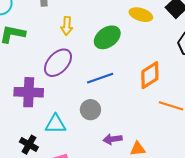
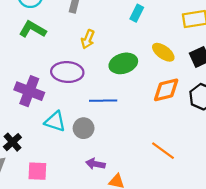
purple ellipse: (58, 63) -> (67, 72), turned 32
orange diamond: (150, 75) -> (166, 90), moved
cyan triangle: (55, 124) -> (55, 121), moved

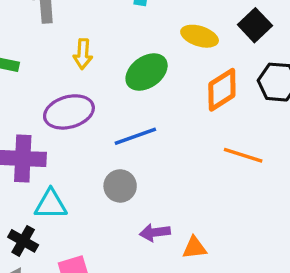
cyan triangle: (55, 121) -> (51, 204), moved
orange line: (163, 151) -> (243, 155), moved

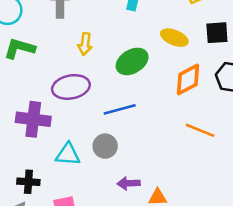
black square: (255, 25) -> (217, 33), turned 35
cyan triangle: (51, 204) -> (68, 154), moved
black cross: (23, 241) -> (28, 182), turned -30

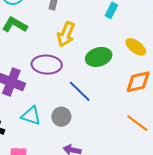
yellow arrow: (85, 44) -> (66, 34), size x1.4
blue line: (120, 109) -> (80, 91), turned 45

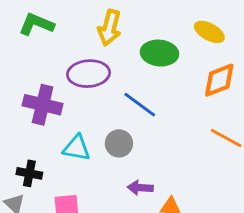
green ellipse: (99, 57) -> (159, 53), turned 30

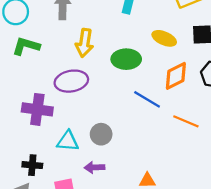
blue line: (140, 105) -> (147, 99), moved
purple arrow: (140, 188) -> (94, 167), moved

